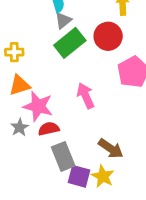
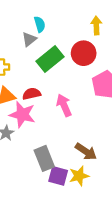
gray triangle: (63, 20) -> (29, 39), moved
red semicircle: (49, 129) -> (32, 94), moved
yellow star: (103, 176) -> (79, 176), turned 30

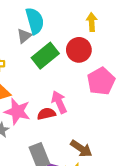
cyan semicircle: (40, 24) -> (35, 21), size x1.6
red semicircle: (32, 94) -> (46, 114), moved

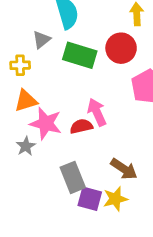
gray triangle: (24, 36) -> (41, 40), moved
green rectangle: (45, 56) -> (80, 55), turned 56

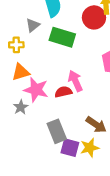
red circle: (121, 48) -> (94, 17), moved

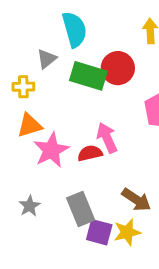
red circle: (94, 17) -> (118, 68), moved
pink star: (36, 90) -> (51, 150), turned 30
gray star: (21, 107) -> (30, 206), moved

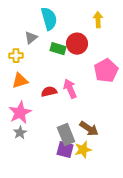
green rectangle: (88, 76) -> (58, 49), size x0.7
pink star: (51, 150) -> (20, 113), moved
red semicircle: (90, 153) -> (49, 92), moved
gray rectangle: (81, 209) -> (66, 135), moved

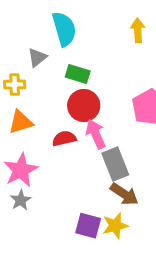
red circle: (77, 44) -> (84, 106), moved
gray rectangle: (66, 135) -> (115, 164), moved

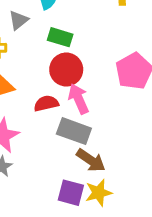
gray rectangle: (115, 164) -> (74, 131), moved, turned -48
brown arrow: (124, 194) -> (91, 160), moved

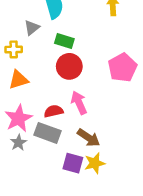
pink arrow: (79, 99) -> (79, 103), moved
red semicircle: (46, 103) -> (54, 111), moved
gray rectangle: (74, 131) -> (48, 133), moved

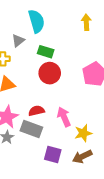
pink arrow: (79, 103) -> (64, 117), moved
brown arrow: (89, 138) -> (82, 157), moved, turned 120
yellow star: (95, 163) -> (83, 133), moved

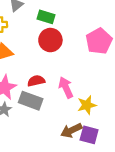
purple square: (53, 155) -> (89, 135), moved
brown arrow: (82, 157) -> (71, 130), moved

